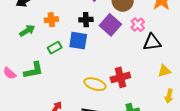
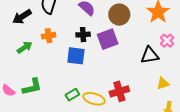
purple square: (110, 25) -> (108, 39), turned 30
pink cross: (138, 25) -> (167, 41), moved
green rectangle: (55, 48) -> (72, 95), moved

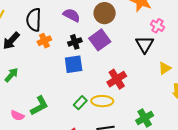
orange cross: (49, 36) -> (44, 41), moved
green arrow: (25, 47) -> (11, 75), moved
black triangle: (150, 55) -> (145, 44), turned -36
red cross: (119, 91) -> (117, 79), moved

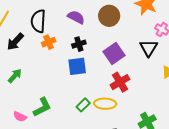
purple square: (100, 40) -> (114, 54), moved

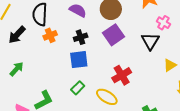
purple square: (114, 54) -> (113, 35), moved
yellow ellipse: (105, 104) -> (107, 97), turned 30
green rectangle: (83, 105) -> (78, 88), moved

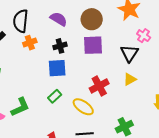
purple square: (113, 35) -> (93, 45), turned 30
yellow triangle: (170, 65) -> (130, 79), moved

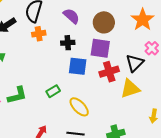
blue square: (57, 68) -> (78, 66), moved
yellow triangle: (130, 79) -> (130, 89), size x1.5
red cross: (99, 86) -> (109, 72), moved

